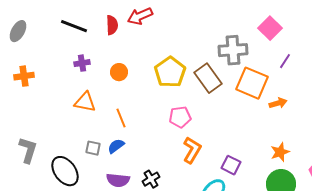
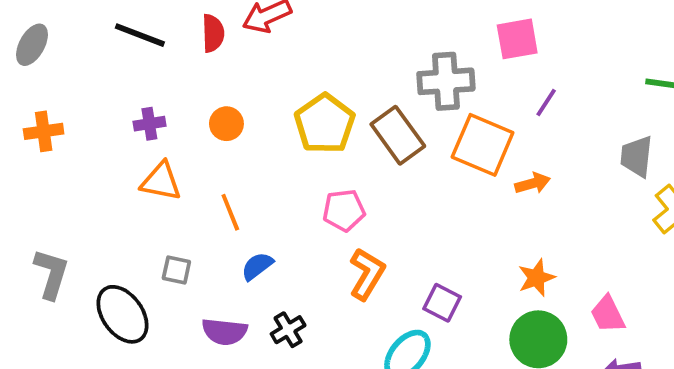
pink square: (270, 28) -> (517, 39), turned 35
purple cross: (82, 63) -> (149, 124), moved
blue semicircle: (116, 146) -> (257, 266), moved

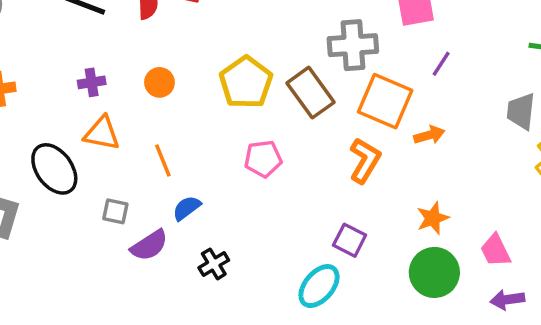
orange L-shape: (367, 274) -> (365, 160), moved
black ellipse: (122, 314) -> (54, 169), moved
purple semicircle: (225, 332) -> (149, 245), moved, turned -39

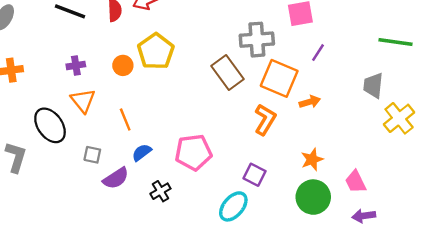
yellow pentagon: (246, 82) -> (156, 51), moved
orange triangle: (102, 133) -> (83, 101), turned 40
pink pentagon: (263, 159) -> (193, 152), moved, size x1.4

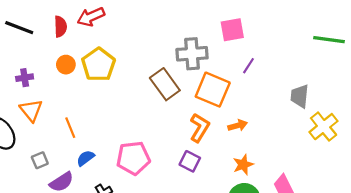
green line: (396, 42) -> (329, 40), moved
orange circle: (123, 65) -> (66, 65), moved
orange arrow: (310, 102) -> (238, 125), moved
gray square: (92, 155) -> (40, 160), turned -35
purple square: (254, 175) -> (190, 161), moved

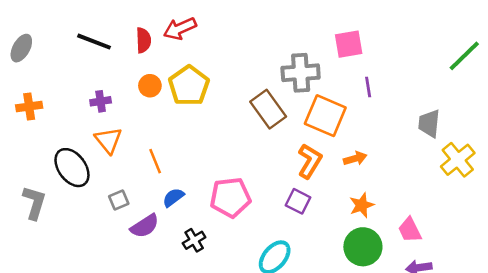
green line: (329, 40) -> (464, 56), turned -52
purple line: (249, 66) -> (368, 87), turned -42

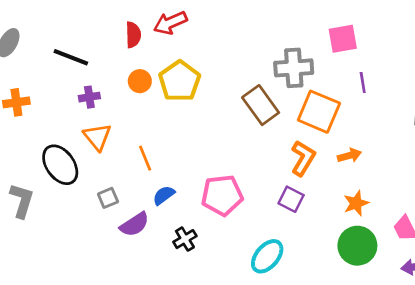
black line: (94, 42) -> (71, 57), moved

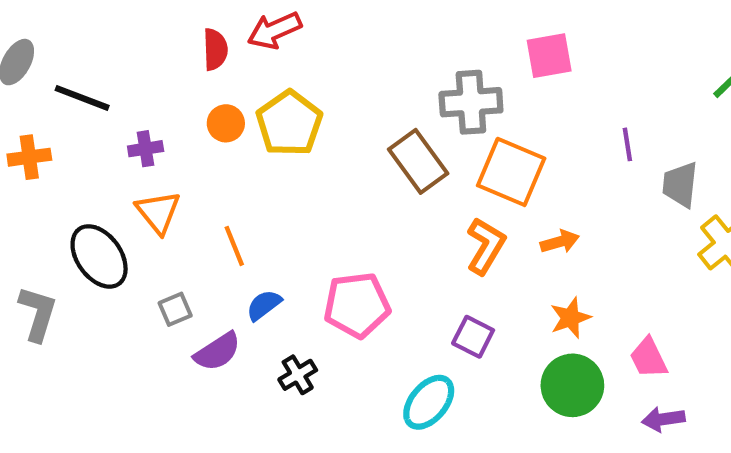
black line: (71, 57) -> (82, 98), moved
purple line: (363, 82) -> (627, 144), moved
purple square: (291, 199) -> (473, 337), moved

